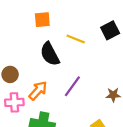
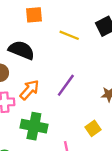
black semicircle: (50, 54) -> (21, 50), moved, turned 140

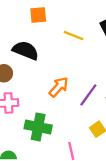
purple line: (66, 85) -> (88, 95), moved
orange arrow: (29, 90) -> (59, 87), moved

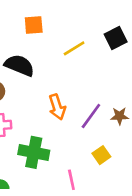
yellow line: (74, 36) -> (74, 48), turned -54
orange arrow: (59, 87) -> (57, 107), turned 120

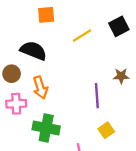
orange arrow: (57, 107) -> (40, 88), moved
purple line: (91, 116) -> (97, 96), turned -40
brown star: (120, 116) -> (121, 76), moved

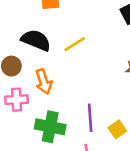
yellow line: (82, 36) -> (75, 44), moved
purple line: (97, 96) -> (90, 118), moved

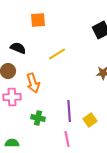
black semicircle: (36, 40) -> (18, 48), moved, size x0.7
green cross: (50, 127) -> (38, 118), size x0.6

